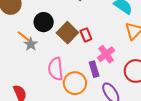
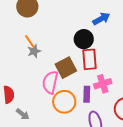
black circle: (44, 22) -> (84, 39), moved
brown square: (67, 33) -> (66, 68), moved
red rectangle: (86, 35) -> (90, 59), size x1.5

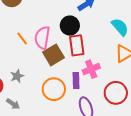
orange line: (30, 41) -> (22, 38), moved
gray star: (34, 51) -> (17, 76), moved
pink semicircle: (50, 82) -> (42, 38), moved

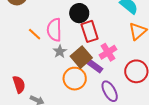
brown square: (54, 55) -> (81, 57), moved
gray star: (17, 76) -> (60, 51), moved
purple rectangle: (76, 80) -> (95, 66), turned -42

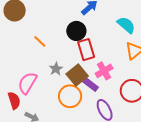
pink semicircle: (54, 30) -> (27, 83), moved, turned 30
orange line: (35, 34) -> (40, 41), moved

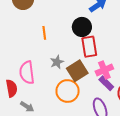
orange line: (40, 41) -> (44, 33), turned 32
pink semicircle: (27, 83) -> (27, 73), turned -45
purple rectangle: (91, 84) -> (106, 83), moved

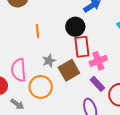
pink cross: (104, 70) -> (98, 61), moved
orange circle: (68, 91) -> (41, 87), moved

